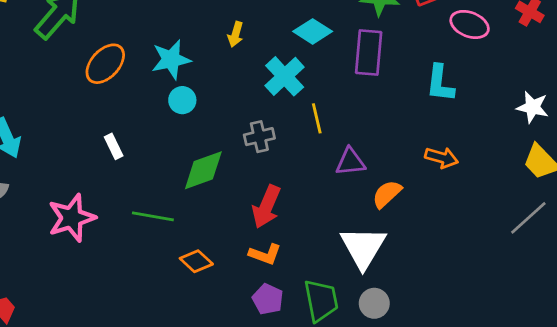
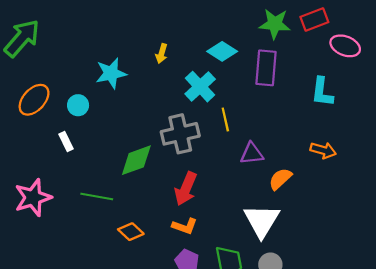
orange ellipse: (105, 64) -> (34, 100), moved
cyan circle: (182, 100) -> (78, 105), moved
gray cross: (259, 137) -> (180, 134), size x1.6

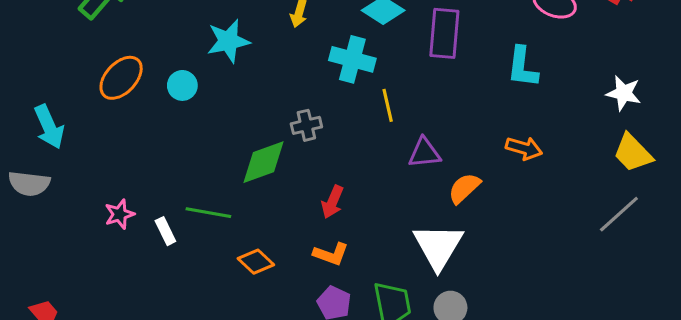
cyan cross: (200, 87) -> (352, 59), turned -32
gray cross: (180, 134) -> (306, 125), moved, size x0.6
white rectangle: (66, 142) -> (165, 231), moved
red arrow: (186, 189) -> (332, 202), size x0.7
pink star: (33, 198) -> (120, 214), size x0.6

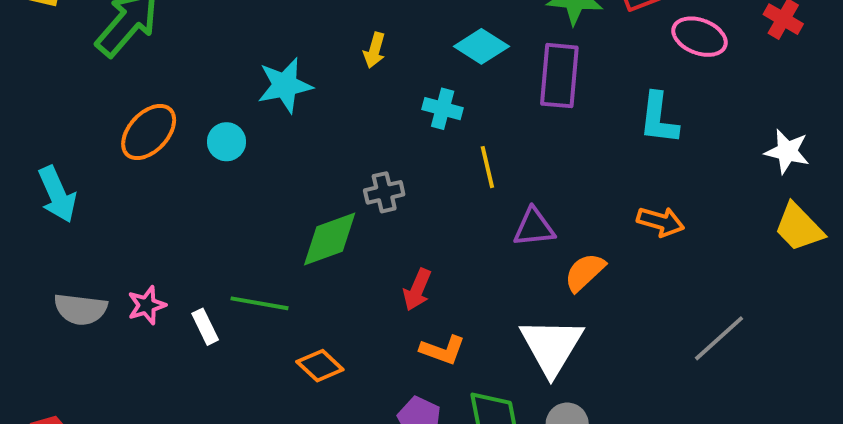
cyan cross: (352, 59) -> (443, 109), size x0.7
gray semicircle: (29, 184) -> (80, 309), moved
gray line: (619, 214) -> (719, 338), moved
orange L-shape: (331, 254) -> (443, 350), moved

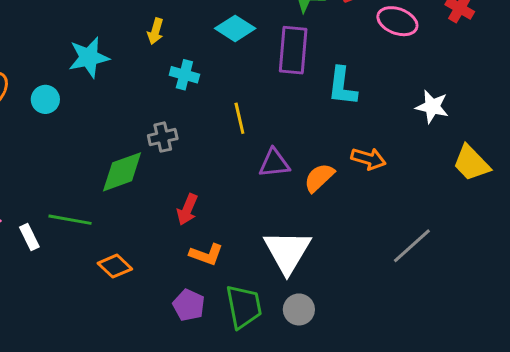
cyan cross: (443, 109) -> (184, 75), moved
cyan L-shape: (659, 118) -> (342, 86), moved
white star: (787, 151) -> (432, 107), moved
orange semicircle: (585, 272) -> (319, 178), moved

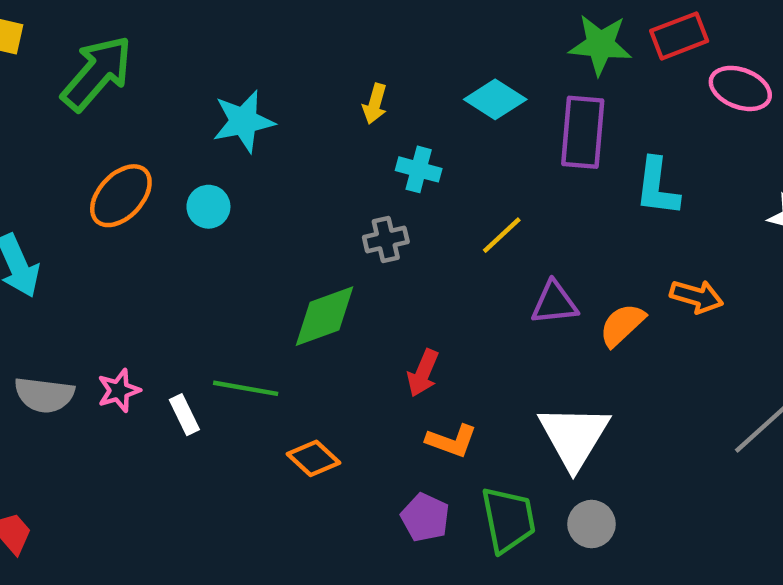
cyan star: (89, 57) -> (244, 121), moved
yellow line: (239, 118) -> (502, 235), turned 60
gray cross: (163, 137) -> (386, 239), moved

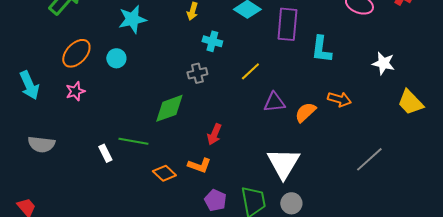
pink star: (119, 391) -> (75, 91), moved
orange L-shape: (451, 441) -> (199, 165), moved

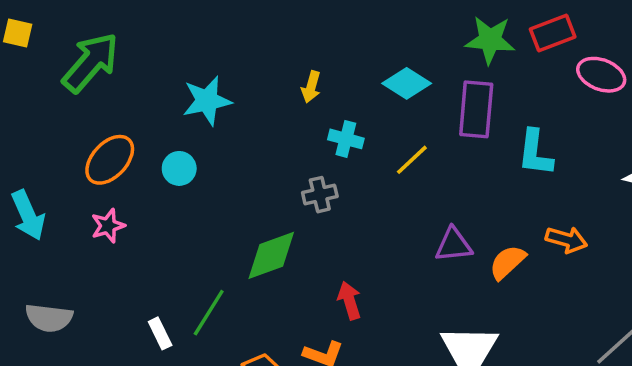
yellow line: (250, 71) -> (412, 160), moved
red arrow: (214, 134) -> (349, 300), turned 140
green line: (133, 141) -> (209, 313), turned -68

